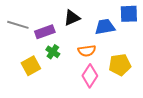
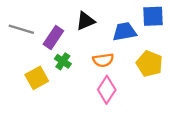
purple rectangle: (45, 32) -> (53, 38), turned -36
yellow pentagon: (120, 65) -> (149, 64), moved, turned 30

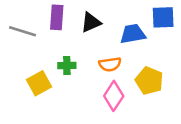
purple rectangle: (53, 38) -> (57, 17), moved, turned -30
green cross: (63, 61) -> (67, 66), turned -35
yellow pentagon: (149, 64) -> (149, 81), moved

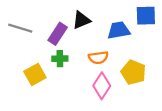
purple rectangle: (57, 17) -> (58, 34), moved, turned 30

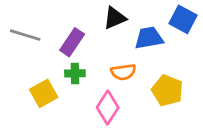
blue square: (146, 16) -> (183, 19), turned 30
black triangle: (81, 20) -> (115, 18), moved
pink diamond: (102, 86) -> (108, 108), moved

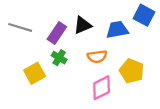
black triangle: (115, 18) -> (83, 25), moved
green cross: (75, 73) -> (59, 58), turned 32
pink diamond: (108, 108) -> (102, 88), moved, turned 30

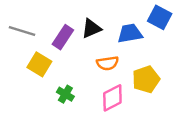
green cross: (59, 58) -> (65, 94), moved
yellow pentagon: (132, 71) -> (146, 79), turned 30
yellow square: (35, 73) -> (39, 64), moved, turned -30

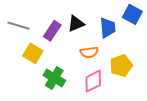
blue trapezoid: (130, 33) -> (108, 28), turned 95
green cross: (65, 94) -> (54, 78), size x1.5

